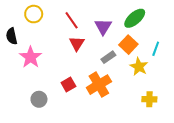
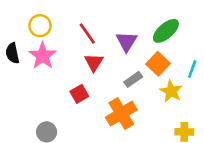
pink star: (31, 57) -> (43, 56), moved
red square: (68, 85) -> (79, 94), moved

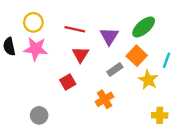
red line: (87, 34) -> (75, 29), turned -42
pink star: (43, 56) -> (36, 49), turned -30
orange cross: (121, 114) -> (105, 99), size x0.7

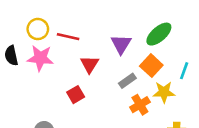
red line: (75, 29) -> (68, 37), moved
yellow star: (148, 80) -> (164, 92), turned -30
orange cross: (105, 99) -> (140, 105), moved

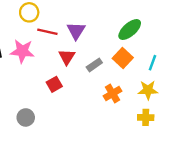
yellow circle: (38, 29) -> (29, 12), moved
purple triangle: (121, 44) -> (76, 31), moved
gray rectangle: (127, 81) -> (94, 65), moved
yellow star: (164, 92) -> (148, 90), moved

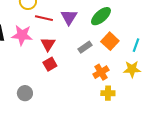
green ellipse: (130, 30) -> (101, 16), moved
red triangle: (67, 57) -> (48, 44), moved
yellow cross: (146, 117) -> (108, 93), moved

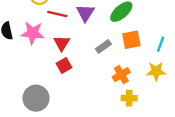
orange square: (110, 41) -> (131, 40), turned 36
gray circle: (25, 93) -> (36, 98), size x1.5

